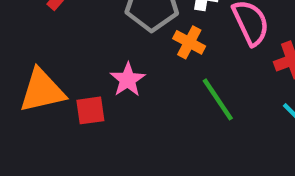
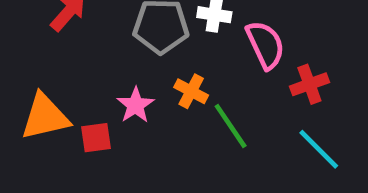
orange cross: (189, 42) -> (191, 91), moved

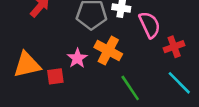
orange cross: (191, 91) -> (108, 51), size x1.5
green line: (231, 126) -> (130, 88), moved

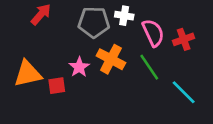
red cross: (174, 47) -> (184, 39), moved
green line: (130, 88) -> (149, 67), moved

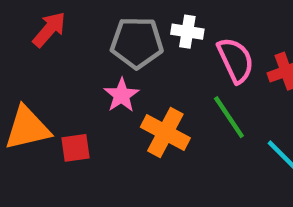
orange cross: (111, 59) -> (165, 132), moved
pink star: (79, 67) -> (122, 95), moved

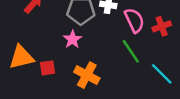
orange cross: (165, 132) -> (87, 75), moved

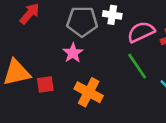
pink semicircle: (134, 20) -> (141, 32), turned -90

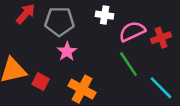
gray pentagon: (82, 21) -> (59, 21), moved
red square: (45, 84) -> (41, 82), turned 36

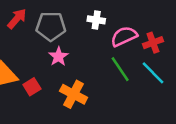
red square: (41, 82) -> (32, 87), turned 30
cyan line: (161, 88) -> (153, 73), moved

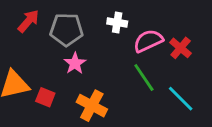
red cross: (153, 43) -> (181, 48), turned -30
cyan line: (153, 73) -> (181, 99), moved
red square: (32, 87) -> (45, 97), turned -36

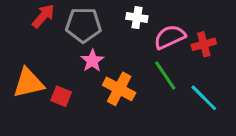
red cross: (181, 48) -> (204, 44), turned 35
orange cross: (92, 106) -> (119, 89), moved

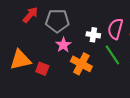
white cross: (137, 18) -> (93, 35), moved
pink semicircle: (170, 37) -> (115, 29), turned -50

